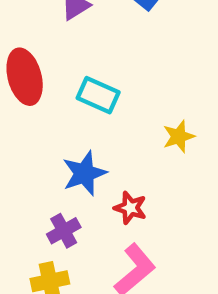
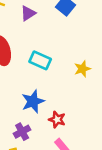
yellow star: (179, 136) -> (82, 69), moved

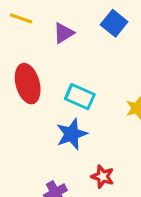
blue star: (33, 101) -> (72, 134), moved

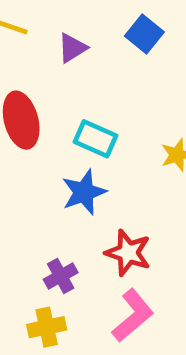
red star: (103, 176) -> (128, 253), size x1.4

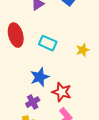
blue star: (84, 192) -> (40, 77), moved

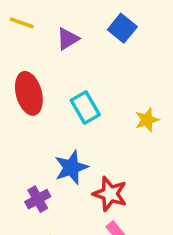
cyan rectangle: (48, 43) -> (85, 108), turned 36
purple cross: (33, 102) -> (38, 199), moved

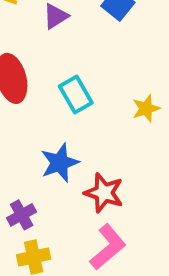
purple cross: (38, 199) -> (22, 215), moved

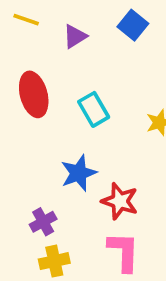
pink L-shape: (108, 247) -> (124, 252), turned -48

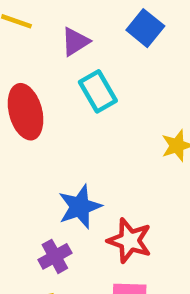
cyan rectangle: (94, 109) -> (98, 91), moved
purple cross: (43, 222) -> (55, 256), moved

